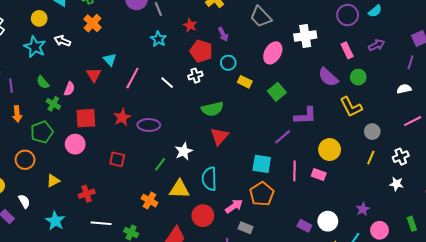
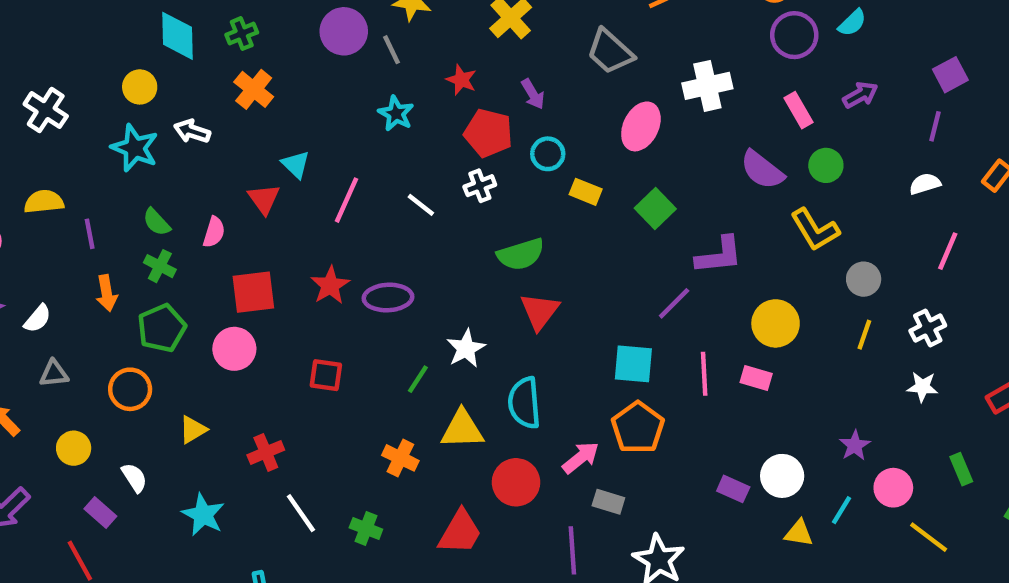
green cross: (53, 104) -> (160, 266), moved
pink line: (413, 121) -> (948, 251), turned -36
white line: (101, 223) -> (301, 513), turned 54

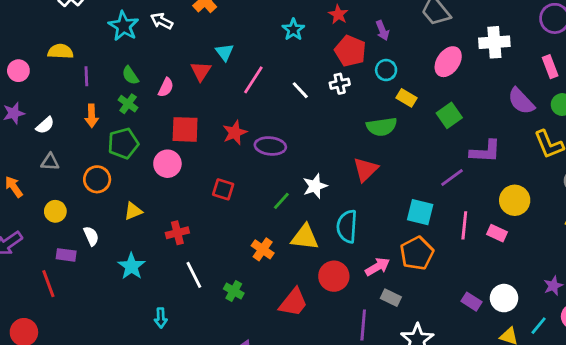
green semicircle: (521, 254) -> (382, 127), moved
purple rectangle: (100, 513) -> (66, 255), turned -42

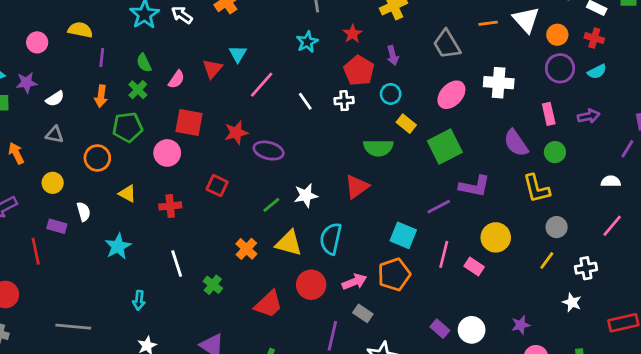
green square: (449, 115) -> (445, 147), size x1.4
yellow triangle: (133, 211) -> (127, 194), turned 42
red cross: (177, 233) -> (170, 206), moved

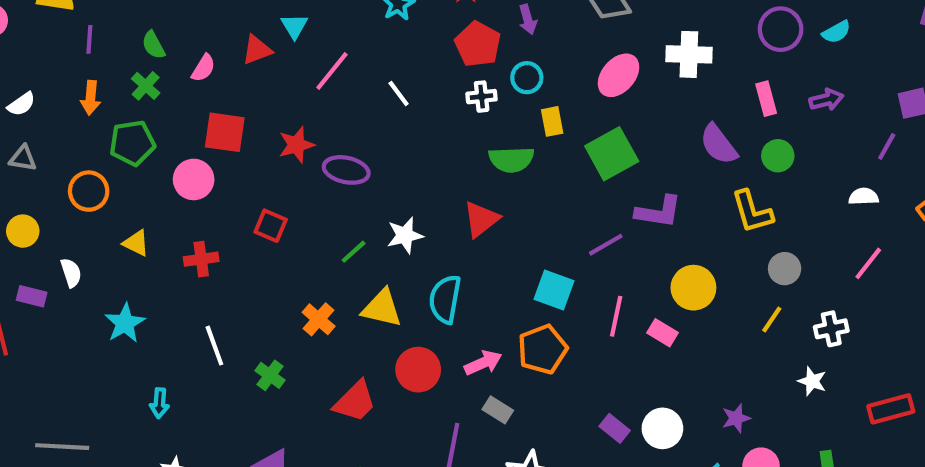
red triangle: (212, 69) -> (257, 50), turned 30
white cross: (344, 101) -> (482, 97), moved
yellow rectangle: (406, 124) -> (552, 121), turned 42

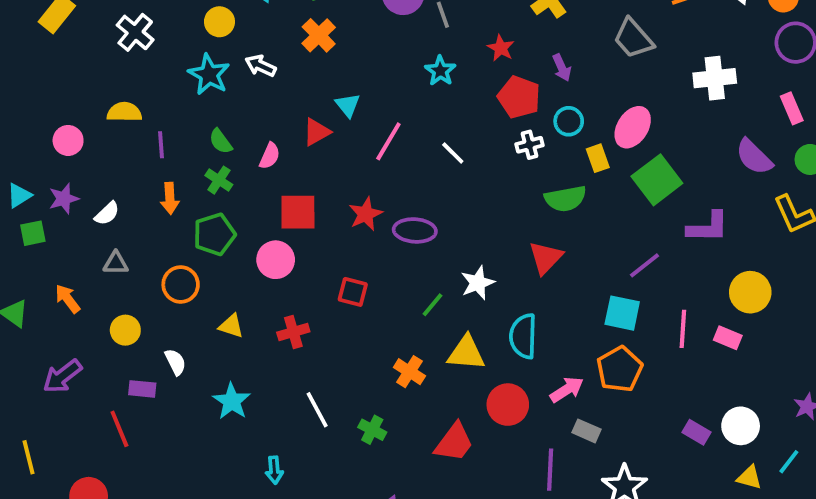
pink ellipse: (619, 75) -> (633, 127), moved
purple line: (606, 245) -> (644, 265), moved

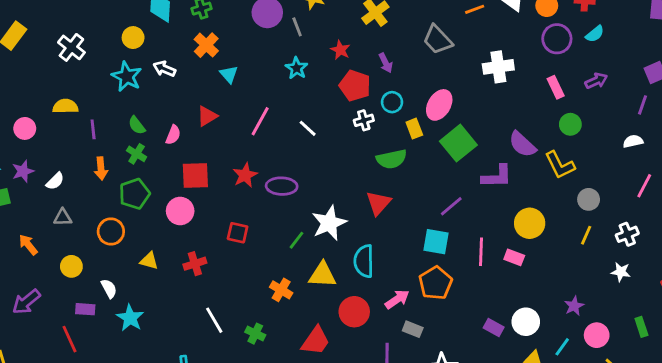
cyan triangle: (348, 105) -> (229, 74), moved
purple semicircle: (754, 157) -> (522, 144), moved
white star: (478, 283) -> (329, 223), size x1.4
cyan star: (232, 401) -> (130, 318), moved

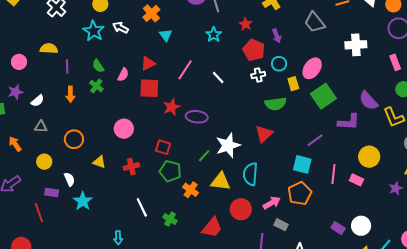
red square: (195, 175) -> (149, 88), moved
green pentagon: (134, 194) -> (170, 171), moved, turned 30
purple star: (574, 306) -> (396, 188), moved

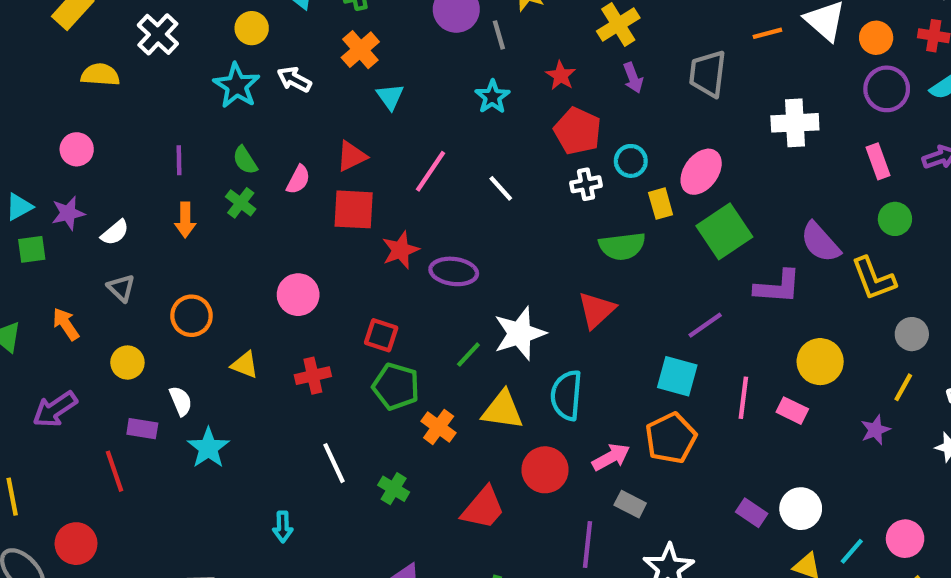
gray trapezoid: (315, 22) -> (708, 74), turned 45
purple arrow: (277, 36) -> (633, 78), moved
yellow semicircle: (49, 49) -> (100, 75), moved
gray triangle: (41, 127) -> (121, 288), turned 40

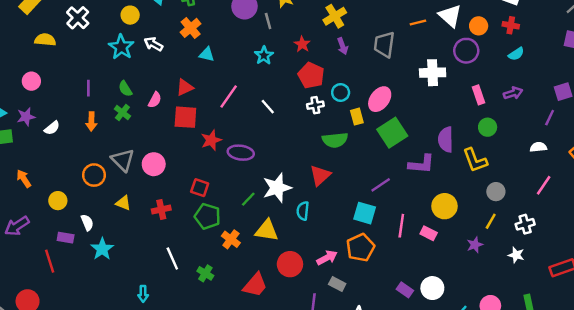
purple circle: (887, 89) -> (466, 51), moved
cyan triangle: (390, 97) -> (207, 54), turned -42
purple semicircle: (820, 242) -> (446, 140), turned 40
gray triangle: (121, 288) -> (123, 160), moved, size x1.5
cyan semicircle: (566, 395) -> (303, 211), moved, size x0.7

